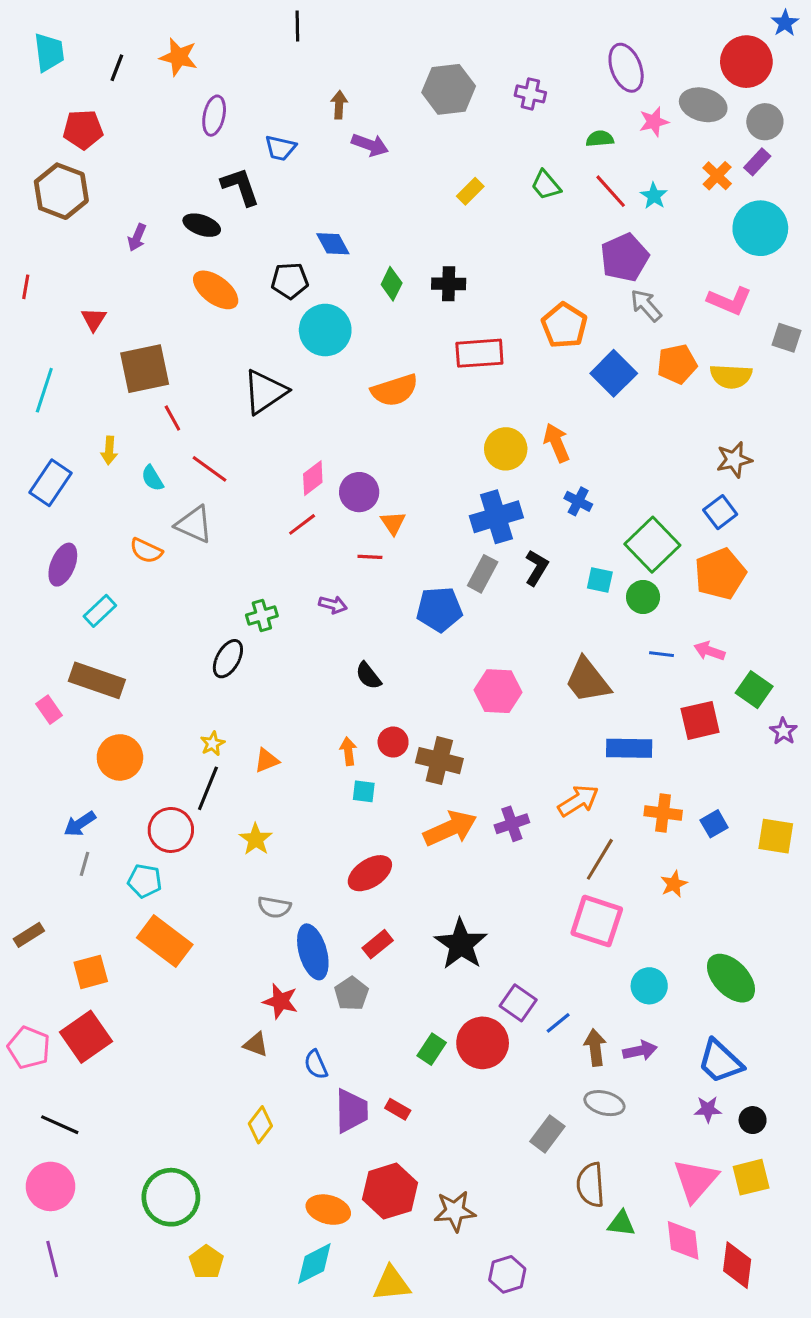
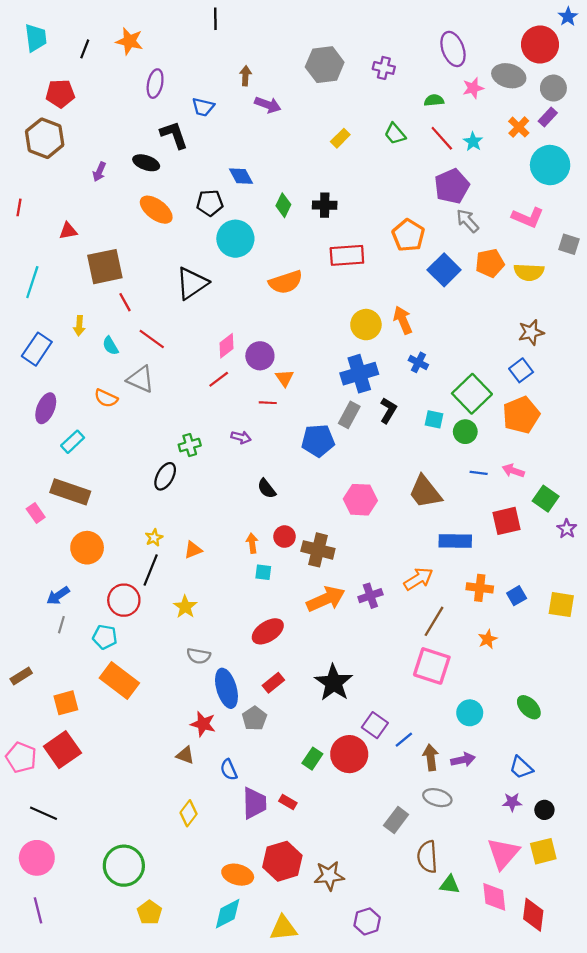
red triangle: (94, 319) -> (68, 231), turned 48
green ellipse: (731, 978) -> (529, 707), size x0.7
blue trapezoid: (720, 1061) -> (521, 767), size x0.7

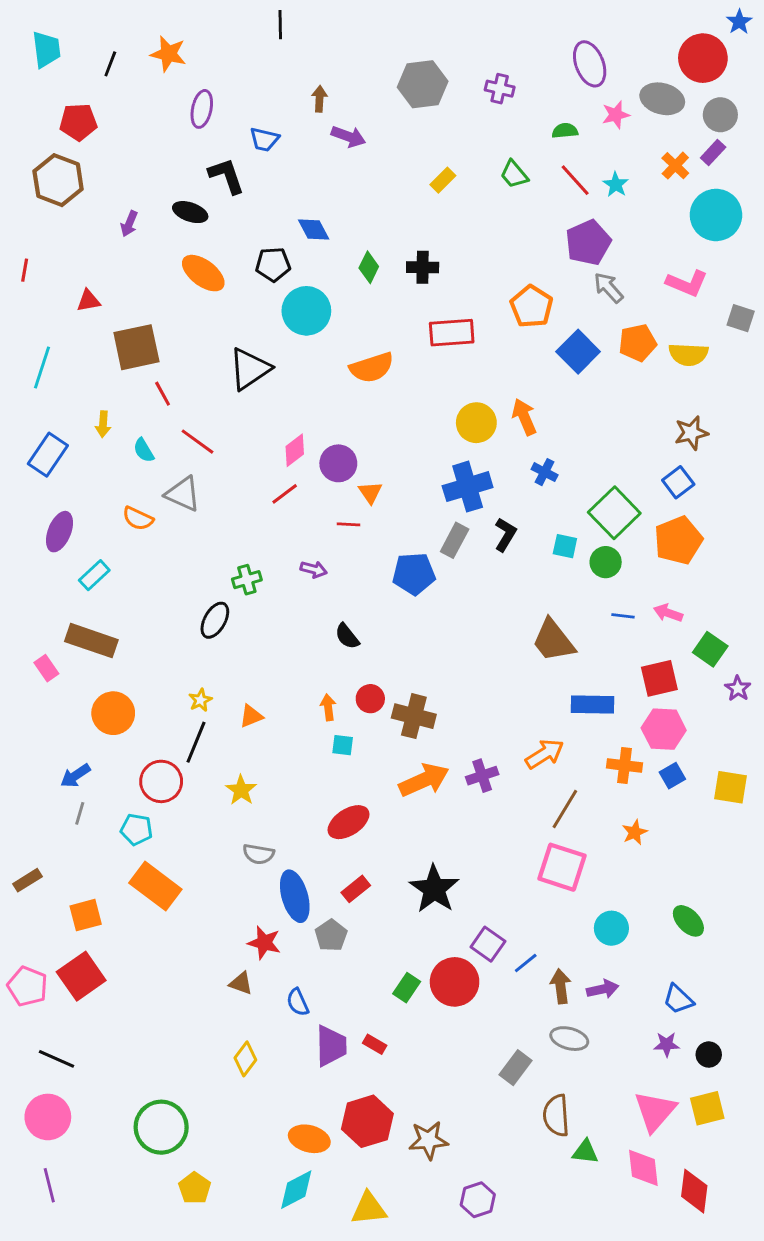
pink hexagon: (360, 500) -> (664, 729), moved

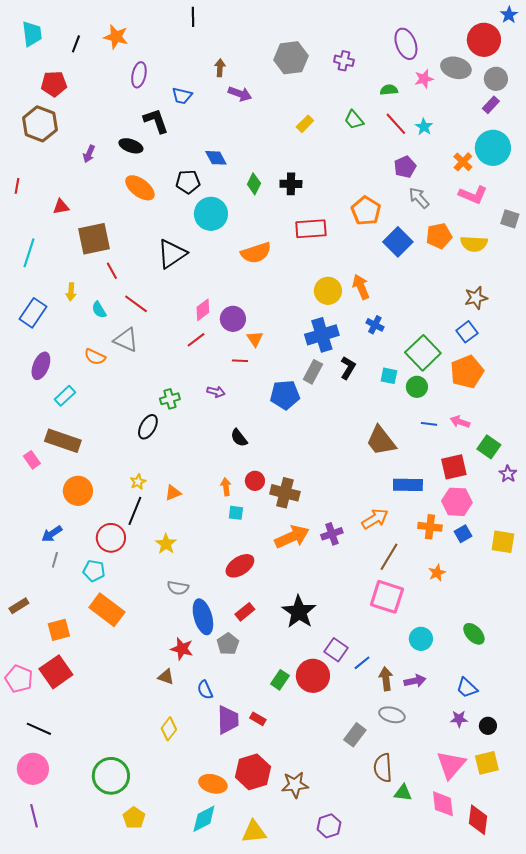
orange cross: (675, 166) -> (463, 162), moved
purple pentagon: (588, 243) -> (405, 167), size x0.7

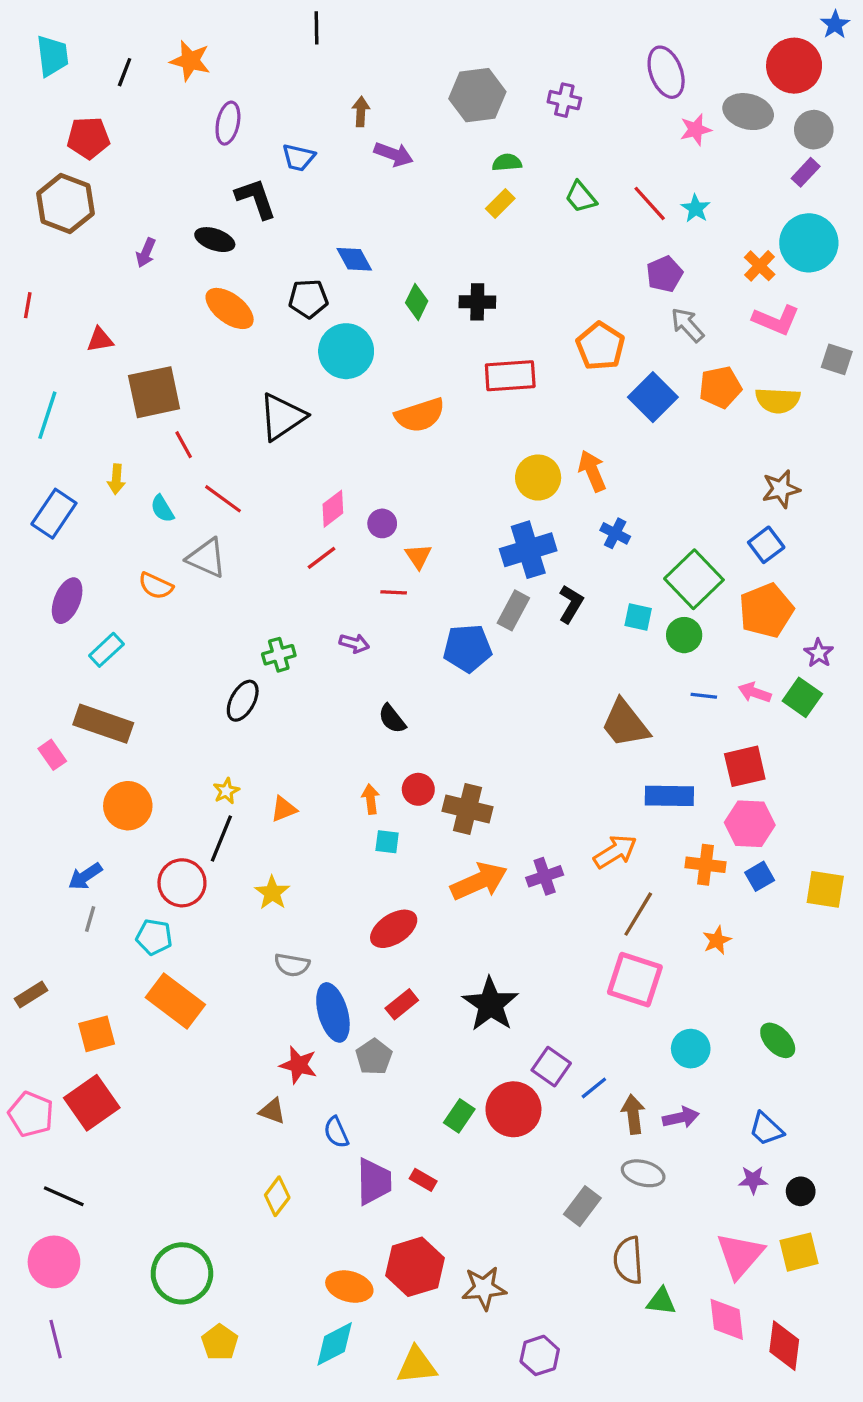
green semicircle: (389, 90) -> (507, 162), moved
purple circle: (233, 319) -> (382, 523), size x0.7
green square: (489, 447) -> (802, 697), moved
purple star: (508, 474) -> (819, 653), moved

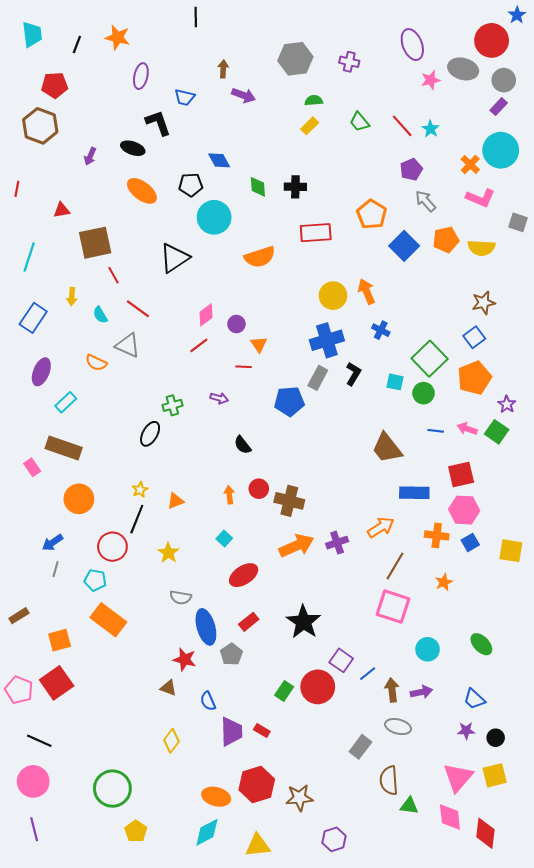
green diamond: (417, 302) -> (258, 187), turned -30
cyan square: (387, 842) -> (224, 538), moved, turned 35

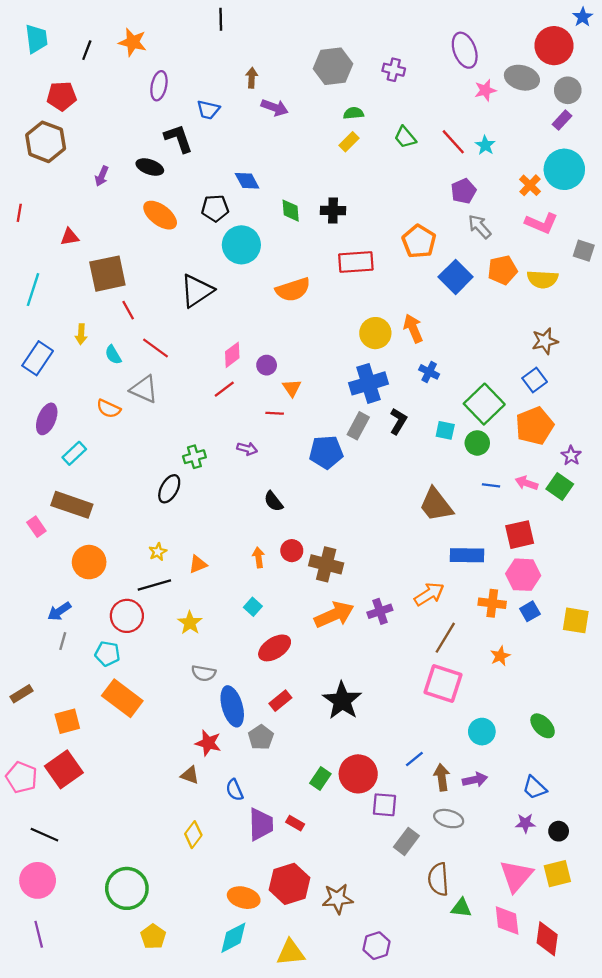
black line: (137, 519) -> (154, 585), turned 52
purple square: (341, 660) -> (385, 805), moved, turned -30

